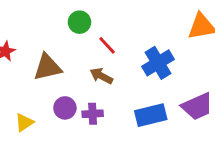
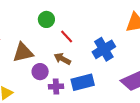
purple circle: (65, 108) -> (40, 72), moved
blue rectangle: (151, 115) -> (83, 82), moved

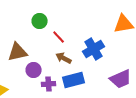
brown arrow: (62, 59) -> (64, 58), moved

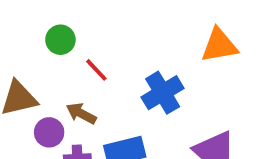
brown arrow: (64, 58) -> (81, 113), moved

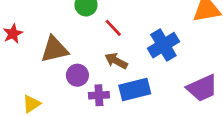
brown arrow: (81, 113) -> (116, 61), moved

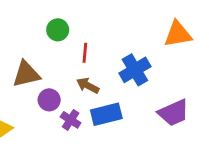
red line: (113, 28) -> (85, 53), turned 48
purple cross: (99, 95) -> (71, 120), turned 36

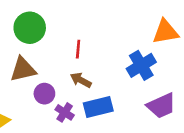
green circle: (58, 30) -> (30, 28), moved, size x1.5
blue cross: (135, 70) -> (141, 65), moved

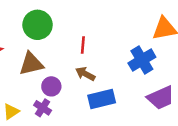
purple cross: (65, 112) -> (43, 108), moved

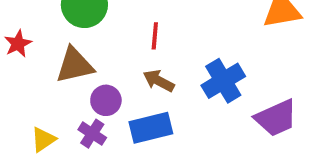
blue cross: (142, 60) -> (223, 81), moved
blue rectangle: (102, 99) -> (151, 128), moved

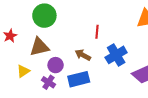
red line: (155, 36) -> (97, 32), moved
yellow triangle: (43, 139) -> (23, 71), moved

